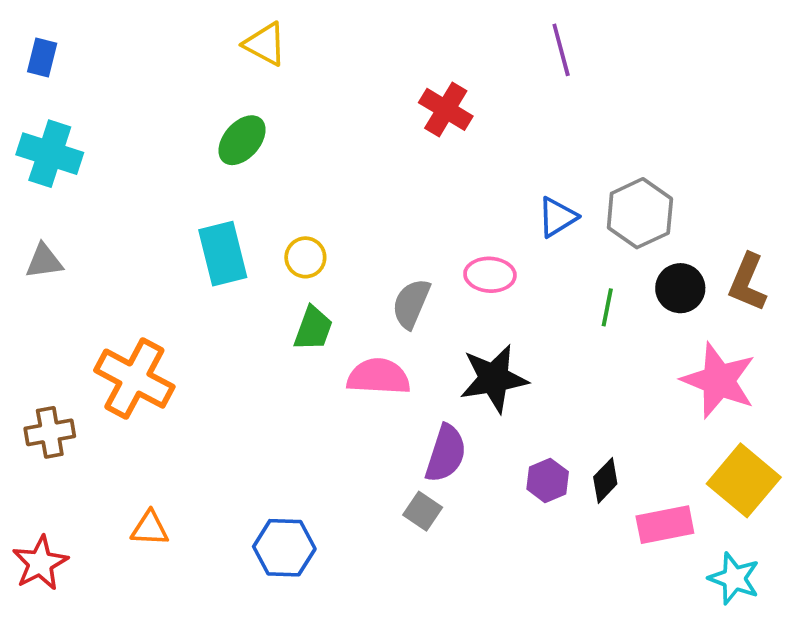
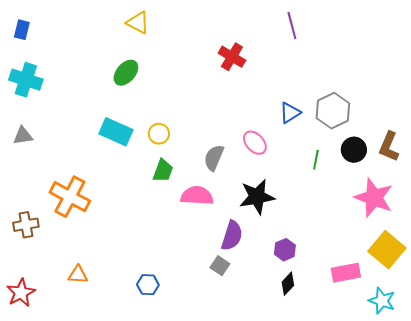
cyan rectangle: (223, 254) -> (116, 132), turned -52
pink ellipse: (490, 275) -> (255, 143), turned 45
black diamond: (605, 480) -> (288, 284), moved
blue hexagon: (284, 548) -> (148, 285), size x0.7

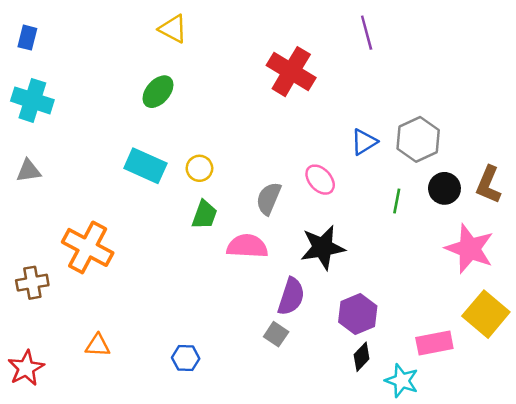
red cross: (232, 57) -> (291, 72), size x1.4
purple hexagon: (285, 250) -> (358, 314), size x1.4
cyan star: (382, 301) -> (402, 381), moved

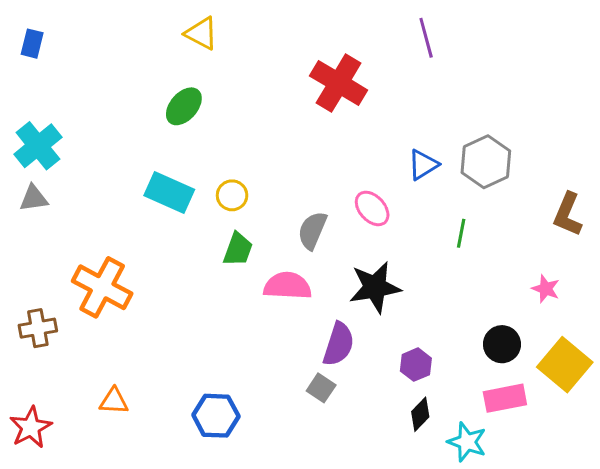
cyan cross: (32, 100) -> (38, 146), moved, turned 33
black circle: (444, 188) -> (502, 344), moved
pink star: (470, 249) -> (546, 289), size x0.5
purple hexagon: (358, 314) -> (416, 365), size x0.7
blue hexagon: (186, 358) -> (216, 416), size x1.4

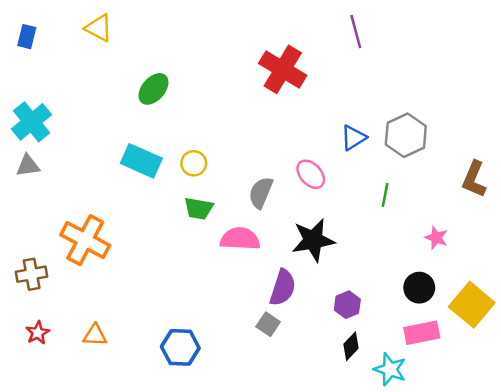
yellow triangle: (201, 33) -> (99, 28), moved
green trapezoid: (238, 249) -> (199, 208), turned 80
pink star: (546, 289) -> (436, 238), moved
red star: (31, 427) -> (38, 333), moved, size x0.7

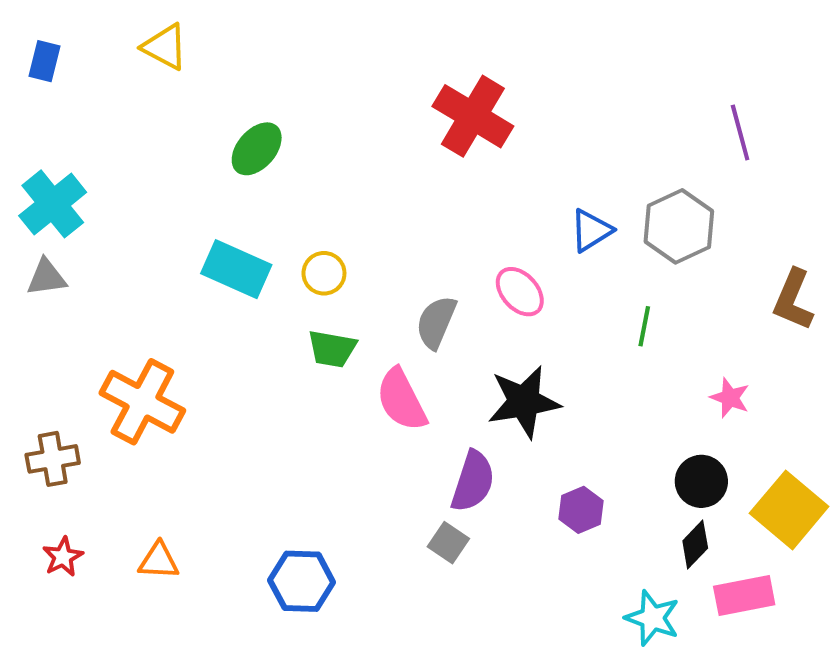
purple line: (356, 32) -> (740, 133), moved
pink semicircle: (240, 239) -> (401, 400), turned -120
pink rectangle: (422, 333) -> (744, 596), moved
black diamond: (351, 346) -> (695, 545), moved

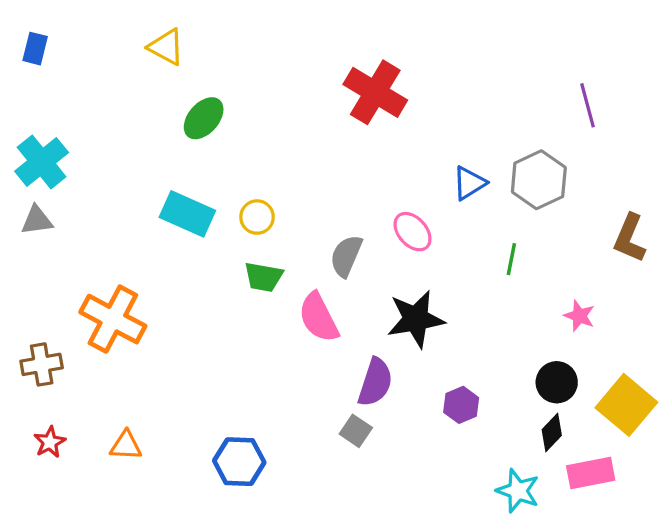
yellow triangle: (165, 47) -> (166, 47), moved

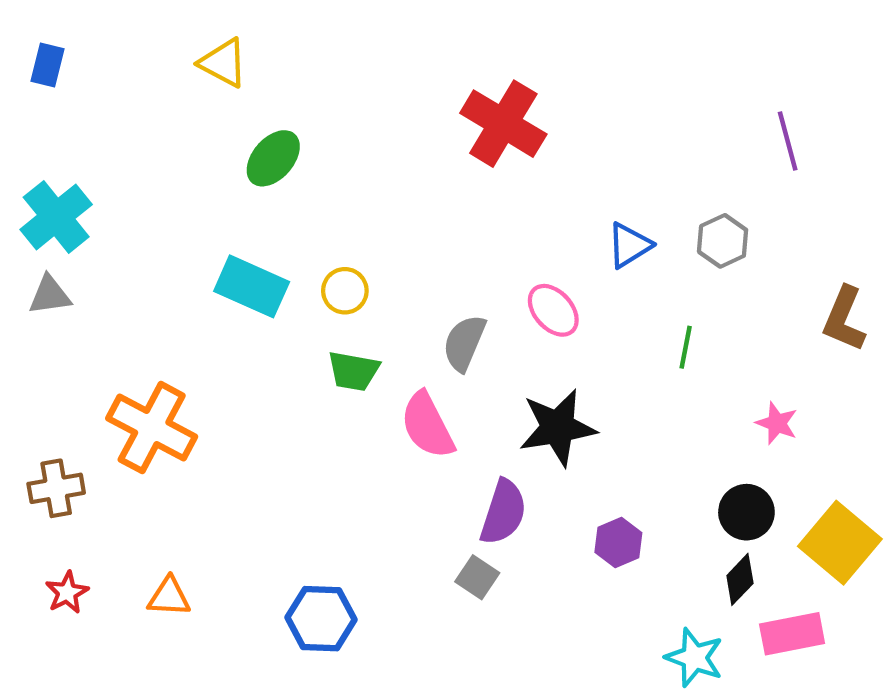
gray hexagon: (539, 180) -> (723, 241), size x0.7

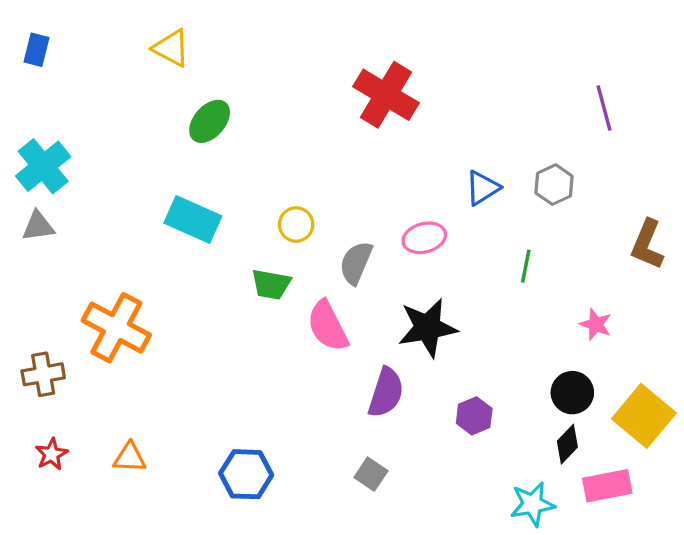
yellow circle: (345, 291) -> (296, 225), moved
pink ellipse: (553, 310) -> (424, 238), turned -63
gray square: (477, 577) -> (371, 474), moved
cyan star: (694, 658) -> (532, 504), turned -30

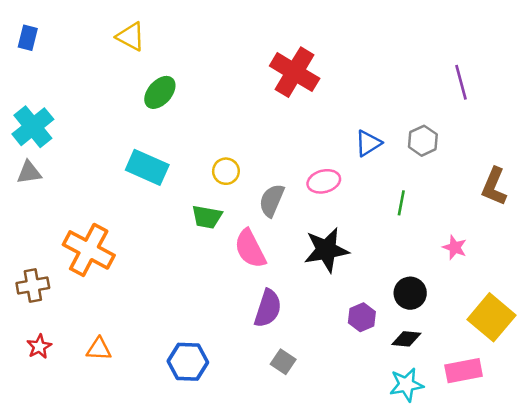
purple semicircle: (386, 393) -> (268, 308), moved
black circle: (572, 393) -> (410, 293), moved
black diamond: (567, 444) -> (406, 339), moved, turned 52

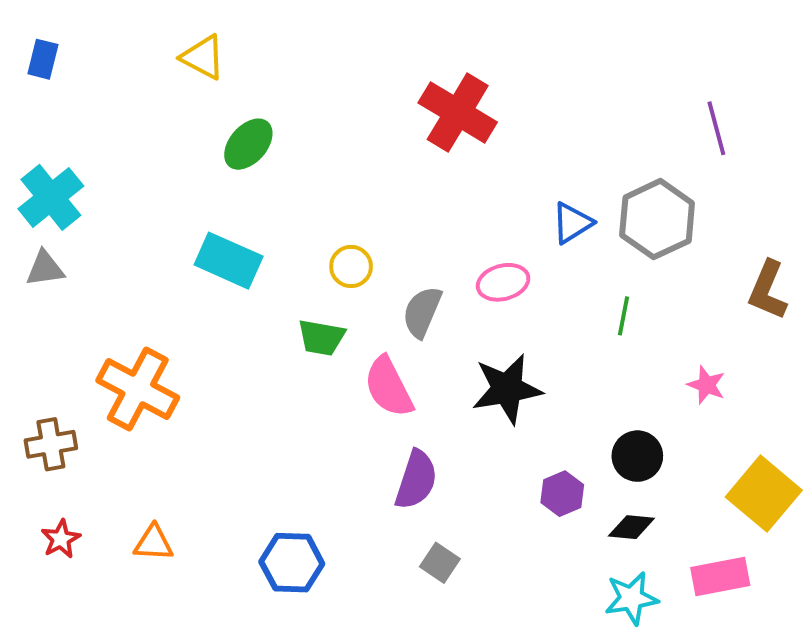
gray hexagon: (423, 141) -> (657, 219), size x1.6

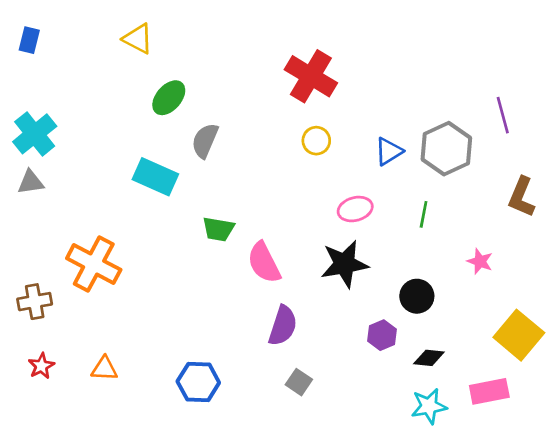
purple line: (716, 128) -> (503, 115), moved
yellow circle: (351, 266) -> (316, 141), moved
pink ellipse: (503, 282) -> (355, 209), moved
gray semicircle: (422, 312) -> (205, 141), moved
black circle: (637, 456) -> (417, 296), moved

